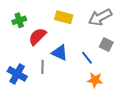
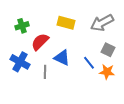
blue cross: (17, 74) -> (20, 62), moved
orange star: (95, 80) -> (107, 72), moved

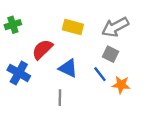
green cross: (22, 26) -> (13, 25), moved
gray square: (108, 50) -> (111, 54), moved
gray line: (45, 72) -> (60, 98), moved

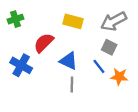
gray line: (60, 98) -> (72, 84), moved

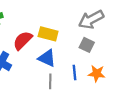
yellow rectangle: (73, 21) -> (48, 34), moved
blue line: (99, 66) -> (75, 72), moved, turned 32

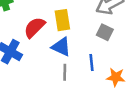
yellow rectangle: (48, 34) -> (62, 20), turned 66
orange star: (97, 74) -> (116, 77), moved

